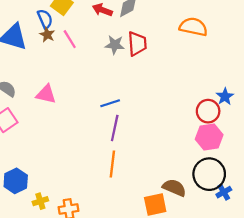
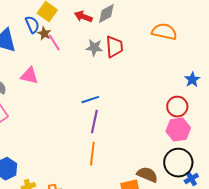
brown star: (47, 35) -> (44, 34), moved
pink triangle: (46, 94) -> (29, 76), moved
blue star: (225, 97) -> (192, 80), moved

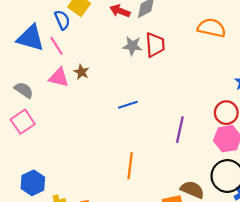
brown star: (44, 34) -> (81, 72), moved
pink line: (54, 43) -> (57, 46), moved
purple line: (94, 122) -> (180, 130), moved

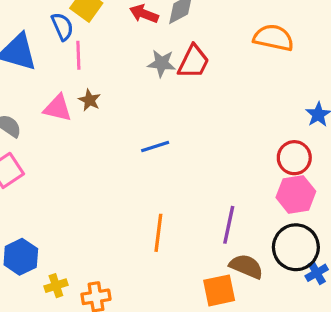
red trapezoid: (155, 45) -> (194, 62), turned 30
pink line: (57, 46) -> (78, 55), moved, turned 30
purple line: (180, 130) -> (229, 225), moved

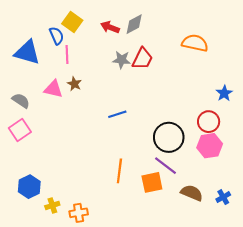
purple line: (229, 225) -> (166, 166), turned -65
black circle: (296, 247) -> (169, 137), moved
brown semicircle: (246, 266) -> (192, 193), moved
orange square: (219, 290) -> (152, 182), moved

